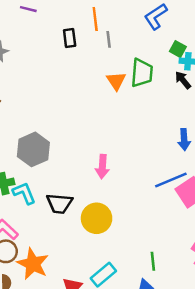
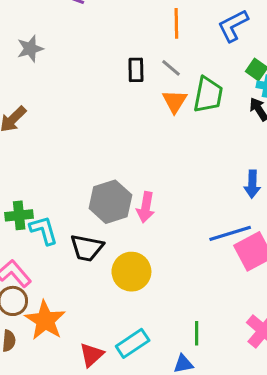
orange line: (95, 19) -> (176, 23), moved
black rectangle: (70, 38) -> (136, 70), moved
gray line: (109, 39) -> (171, 68), moved, turned -49
gray hexagon: (33, 149) -> (110, 202), moved

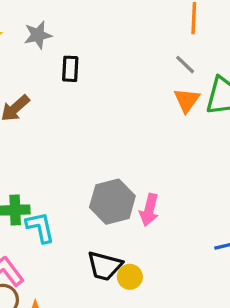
black rectangle: (136, 70) -> (70, 69), moved
black trapezoid: (87, 248) -> (105, 266), moved
yellow circle: (131, 272) -> (130, 277), size x0.6

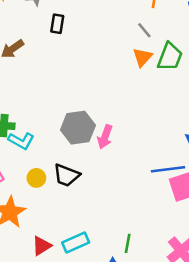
cyan L-shape: (40, 227) -> (21, 141), turned 125
yellow circle: (130, 277) -> (36, 178), moved

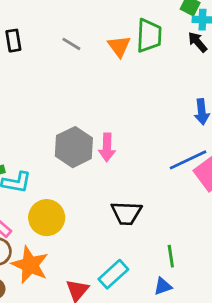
gray line: (144, 30) -> (71, 44), moved
black trapezoid: (67, 175) -> (126, 213), moved
yellow circle: (36, 178) -> (47, 218), size x1.6

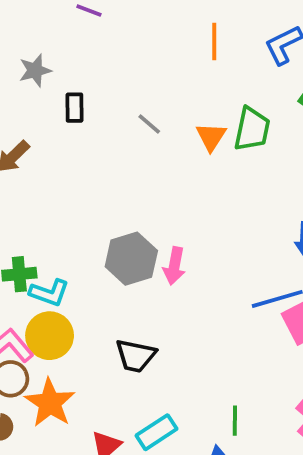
black trapezoid: (126, 213) -> (136, 356), moved
yellow circle: (47, 218) -> (50, 336), moved

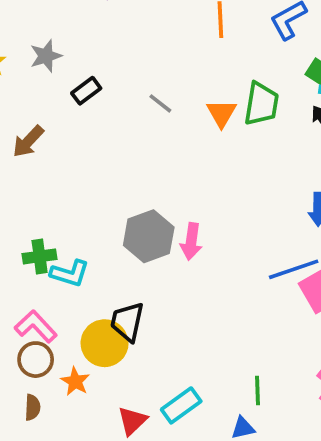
black rectangle: (74, 108) -> (86, 91), turned 56
yellow circle: (50, 336) -> (105, 343), moved
black trapezoid: (136, 356) -> (127, 322), moved, turned 93
orange star: (50, 403) -> (75, 381), size x0.6

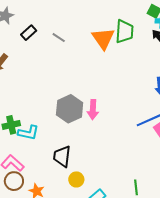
gray line: (160, 103) -> (59, 38), moved
orange triangle: (221, 113) -> (103, 38), size x1.4
yellow circle: (105, 343) -> (76, 179), moved, size x0.6

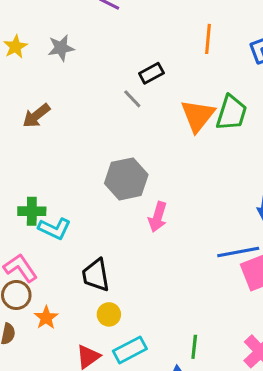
black rectangle: (29, 33) -> (151, 73), moved
gray hexagon: (70, 109) -> (126, 179), moved
black trapezoid: (62, 156) -> (96, 275), turned -30

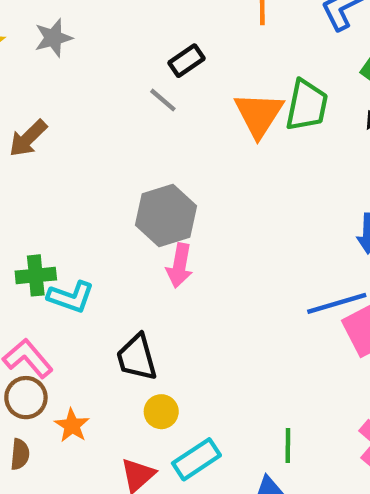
pink arrow: (158, 217) -> (180, 266), moved

